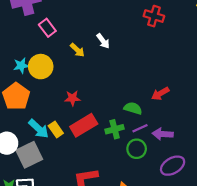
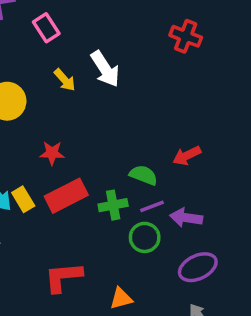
pink rectangle: (47, 28) -> (46, 28), moved
white arrow: (103, 41) -> (105, 69), size x1.5

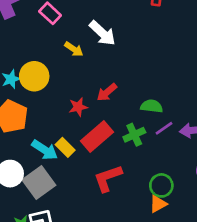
red arrow: (187, 156) -> (107, 92), moved
green circle: (145, 237) -> (161, 185), moved
red L-shape: (63, 277) -> (108, 178), moved

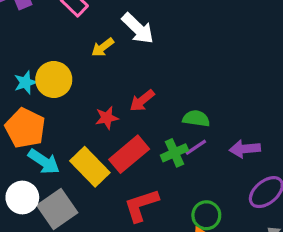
yellow arrow: (74, 49) -> (103, 47), turned 108
purple line: (164, 128) -> (196, 147), moved
yellow rectangle: (65, 147) -> (90, 167), size x1.6
cyan arrow: (45, 150) -> (44, 161), moved

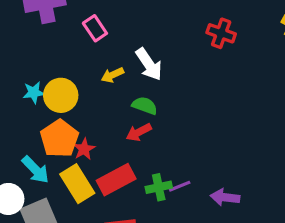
red star: (107, 118) -> (84, 149), moved, turned -30
green semicircle: (196, 119) -> (145, 106), moved
orange pentagon: (25, 128) -> (59, 138), moved

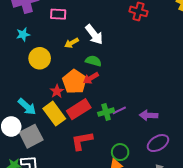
pink rectangle: (95, 28) -> (58, 14), turned -49
cyan star: (34, 93) -> (23, 34), moved
orange pentagon: (59, 138) -> (74, 82), moved

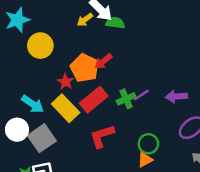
cyan star: (23, 34) -> (17, 20), size x1.5
yellow arrow: (72, 43) -> (85, 20), moved
green semicircle: (93, 61) -> (115, 23), moved

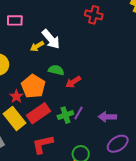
green semicircle: (115, 23) -> (56, 70), moved
red arrow: (103, 61) -> (73, 82), moved
purple line: (141, 95) -> (78, 113), turned -32

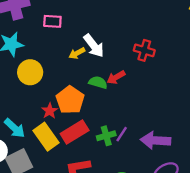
red cross: (94, 15) -> (144, 50), moved
red arrow: (73, 82) -> (116, 77), moved
purple arrow: (107, 117) -> (155, 140), size x1.4

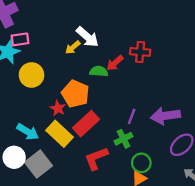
pink rectangle: (52, 21) -> (20, 39), moved
red cross: (144, 50) -> (140, 52), moved
green cross: (106, 136) -> (123, 139), moved

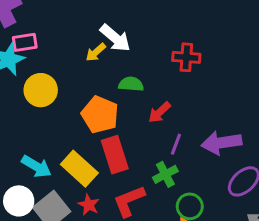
red arrow: (115, 63) -> (159, 112), moved
red star: (58, 108) -> (89, 205), moved
red rectangle: (86, 124) -> (115, 155), turned -64

